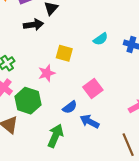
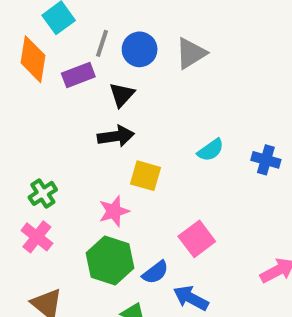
black arrow: (33, 25) -> (116, 136), moved
green hexagon: (28, 101) -> (110, 261), moved

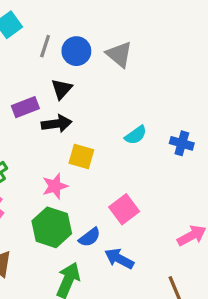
gray triangle: (191, 53) -> (119, 54), turned -48
purple rectangle: (78, 75) -> (25, 107), moved

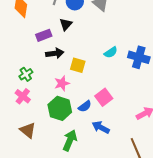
black arrow: (57, 124) -> (55, 53), moved
blue cross: (182, 143) -> (139, 57), size x1.5
blue semicircle: (90, 237) -> (85, 106), moved

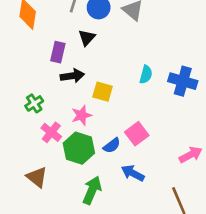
purple rectangle: (44, 35) -> (58, 52), turned -56
cyan semicircle: (111, 52) -> (146, 75), turned -40
pink cross: (23, 96) -> (51, 132), moved

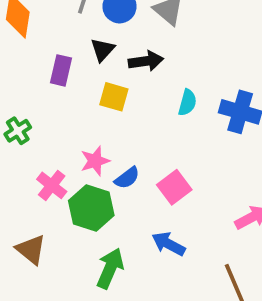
black arrow: (72, 76) -> (146, 61), moved
yellow square: (103, 92) -> (114, 97), moved
green cross: (34, 103) -> (18, 131), moved
blue semicircle: (112, 146) -> (127, 178), moved

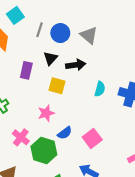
pink star: (95, 161) -> (46, 113), moved

